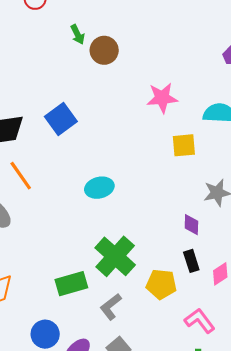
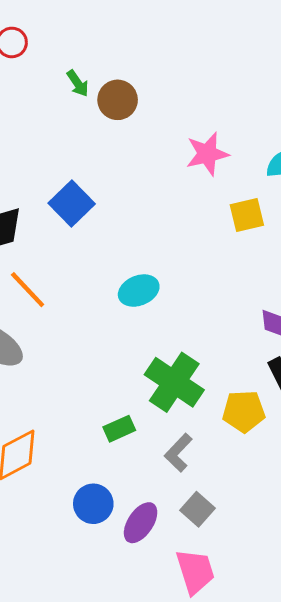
green rectangle: (71, 284) -> (119, 429), size x0.7

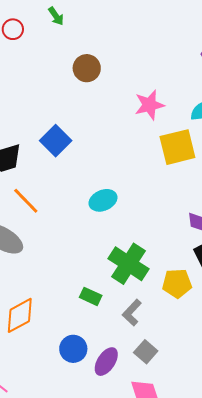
green arrow: (78, 83) -> (56, 16), moved
yellow square: (247, 215) -> (177, 147), size x1.5
green rectangle: (119, 429) -> (91, 296), turned 50

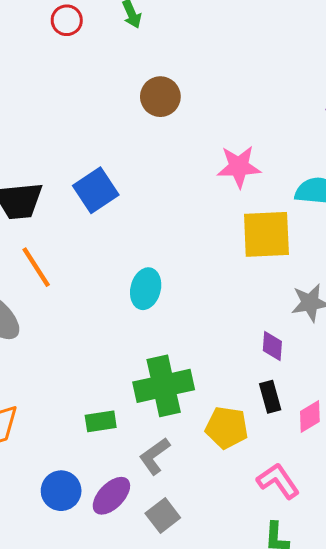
cyan ellipse: (103, 200) -> (146, 289), turned -64
green cross: (128, 264) -> (164, 386), turned 33
green rectangle: (91, 296) -> (101, 421), turned -45
purple ellipse: (106, 362) -> (111, 496), moved

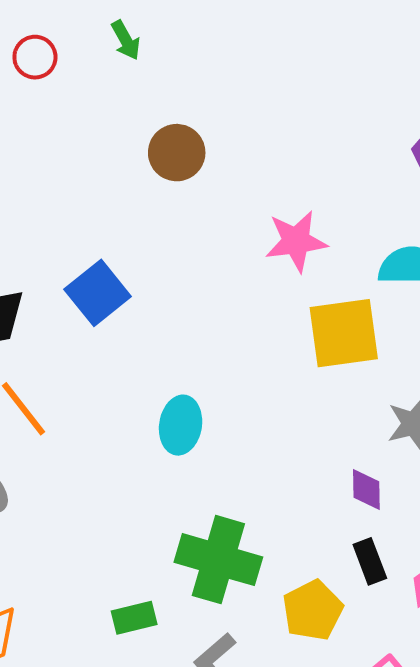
green cross: (164, 386) -> (218, 560), turned 34
yellow pentagon: (227, 428) -> (313, 610), turned -30

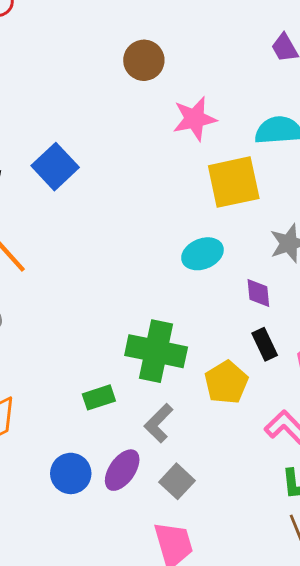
brown circle: (177, 153) -> (144, 60), moved
cyan ellipse: (181, 425) -> (202, 254), moved, turned 63

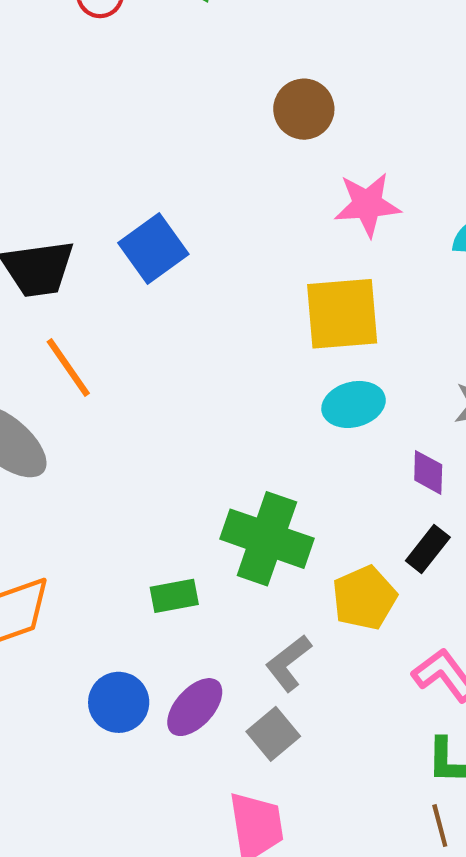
yellow square: (234, 182) -> (342, 314), moved
black rectangle: (265, 344) -> (428, 549), turned 56
gray L-shape: (159, 423) -> (288, 663), moved

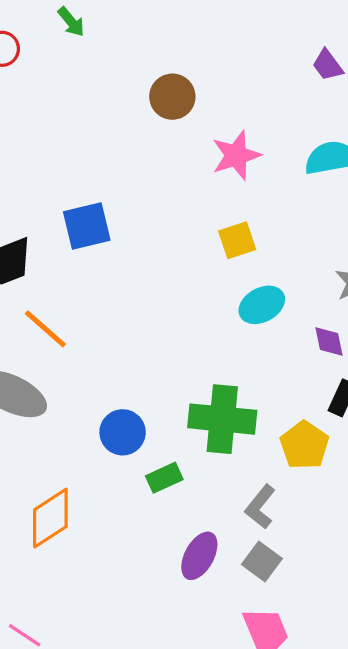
blue square: (153, 248) -> (87, 226), turned 36
yellow square: (342, 314) -> (237, 240), size x0.6
blue circle: (119, 702) -> (123, 432), moved

